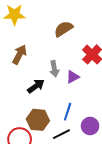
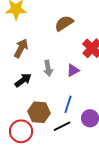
gray arrow: (54, 69) -> (48, 68), moved
black arrow: (36, 86) -> (23, 80), moved

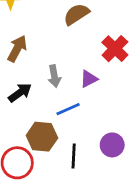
blue line: (68, 104) -> (68, 109), moved, turned 48
black line: (62, 126) -> (74, 156), turned -60

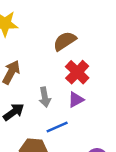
red cross: (115, 49) -> (77, 72), moved

